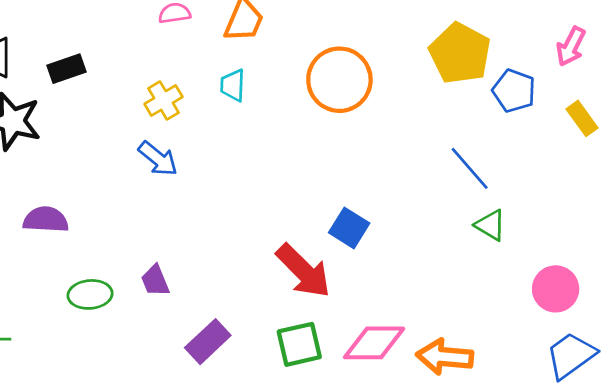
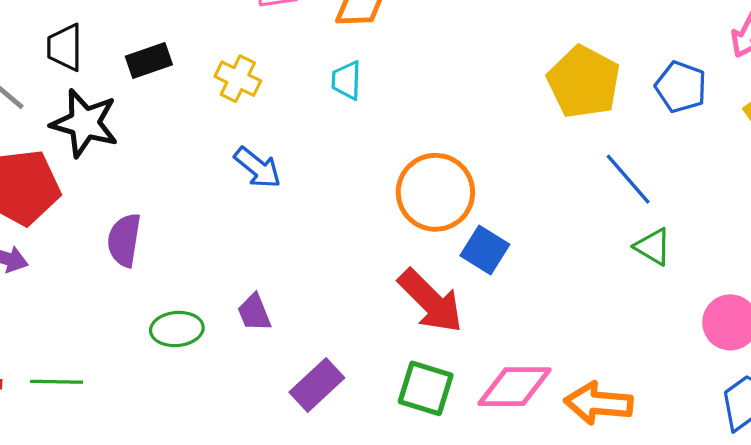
yellow pentagon: (460, 53) -> (584, 82), moved
orange circle: (339, 80) -> (435, 192), moved
yellow cross: (163, 100) -> (238, 79), moved, turned -33
purple semicircle: (46, 220) -> (124, 240), turned -84
green square: (299, 344) -> (426, 388), turned 30

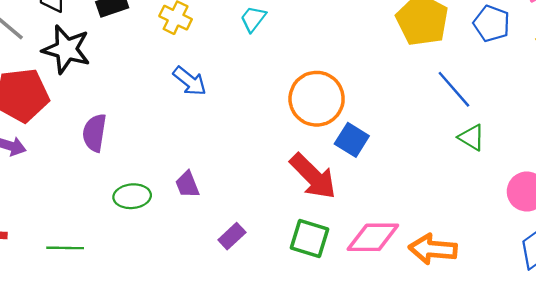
cyan trapezoid: (347, 80) -> (253, 19), turned 36
green line: (57, 382) -> (65, 248), moved
purple rectangle: (317, 385) -> (232, 236), size x0.7

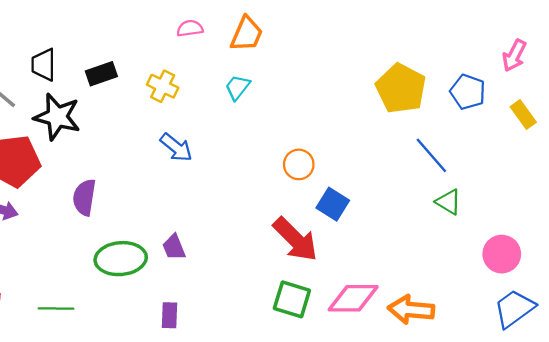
orange circle: (317, 99) -> (299, 164), size x0.6
green ellipse: (132, 196) -> (121, 259), size x1.4
purple rectangle: (232, 236) -> (169, 315), moved, turned -45

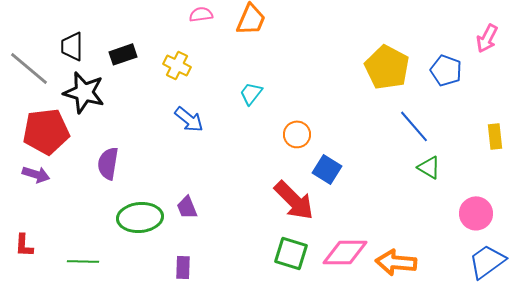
cyan trapezoid: (237, 87) -> (251, 93), moved
yellow rectangle: (523, 115) -> (495, 136), moved, turned 30

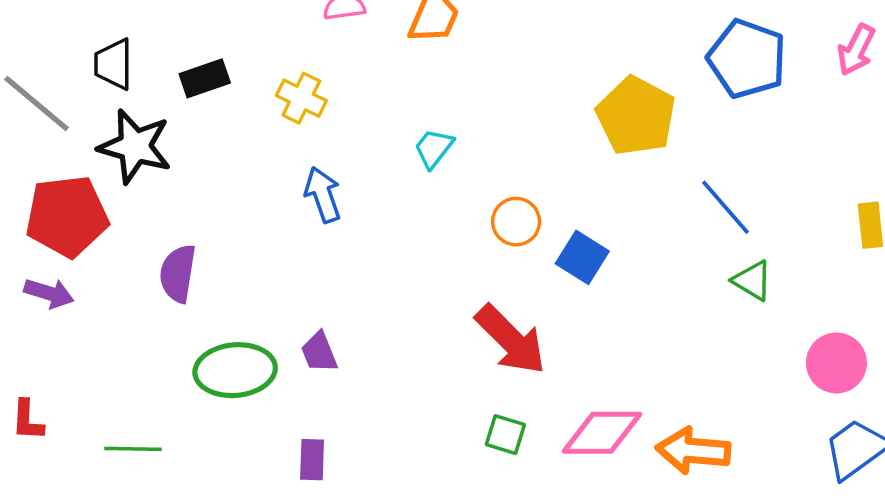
yellow pentagon: (387, 67) -> (636, 116), moved
blue pentagon: (446, 70) -> (747, 59), moved, size x1.4
blue arrow: (189, 119) -> (323, 195), turned -148
blue square: (327, 169) -> (582, 257), moved
green square: (291, 253) -> (505, 435), size x0.7

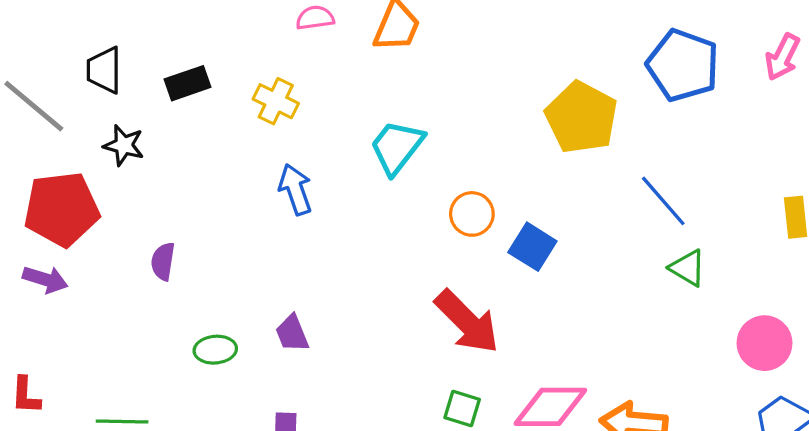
black star: (135, 146) -> (124, 145), size x0.6
cyan trapezoid: (434, 148) -> (397, 147), size x1.5
purple semicircle: (178, 273) -> (163, 261), size x0.7
green ellipse: (235, 370) -> (215, 350), size x0.6

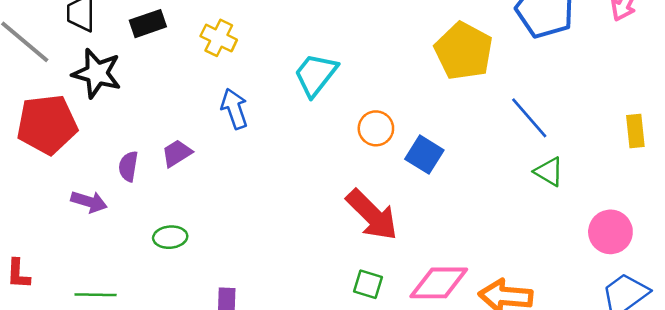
black star: (124, 145) -> (97, 73), size x1.5
purple arrow: (45, 279) -> (89, 202), moved
purple trapezoid: (292, 333) -> (177, 153), moved, turned 80

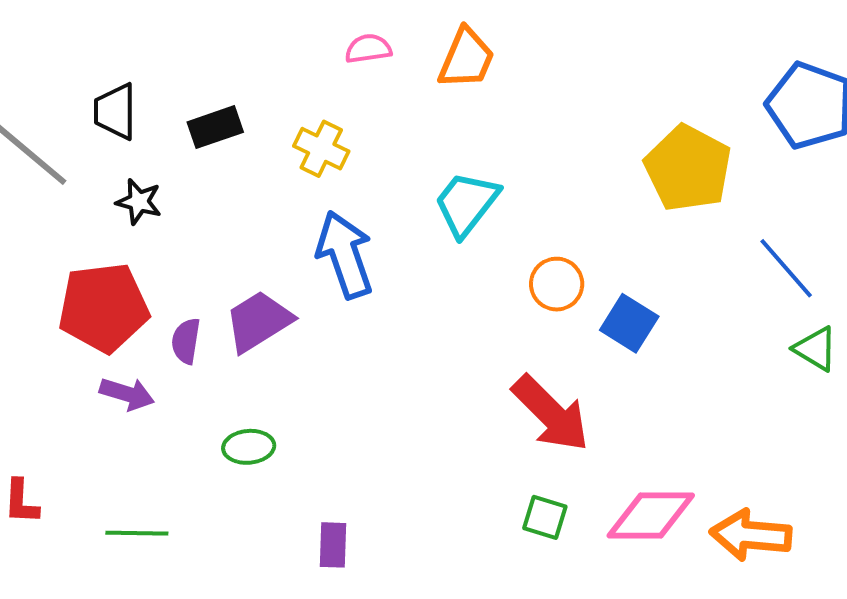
black star: (97, 73) -> (139, 202), size x0.6
blue arrow: (234, 109) -> (345, 255), size x1.4
red pentagon: (47, 124) -> (104, 308), moved
purple trapezoid: (177, 153) -> (258, 321), size x1.5

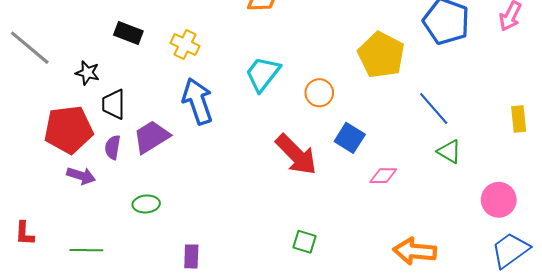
black trapezoid: (115, 111) -> (114, 104), moved
black rectangle: (215, 127) -> (128, 33), turned 40
orange circle: (557, 284) -> (319, 93), moved
red arrow: (551, 413) -> (296, 155), moved
pink diamond: (651, 515) -> (383, 176), moved, size x0.6

